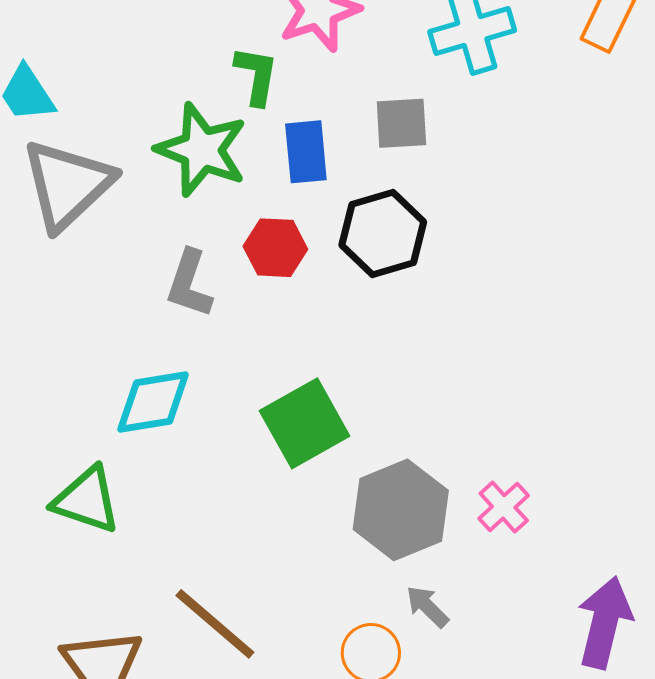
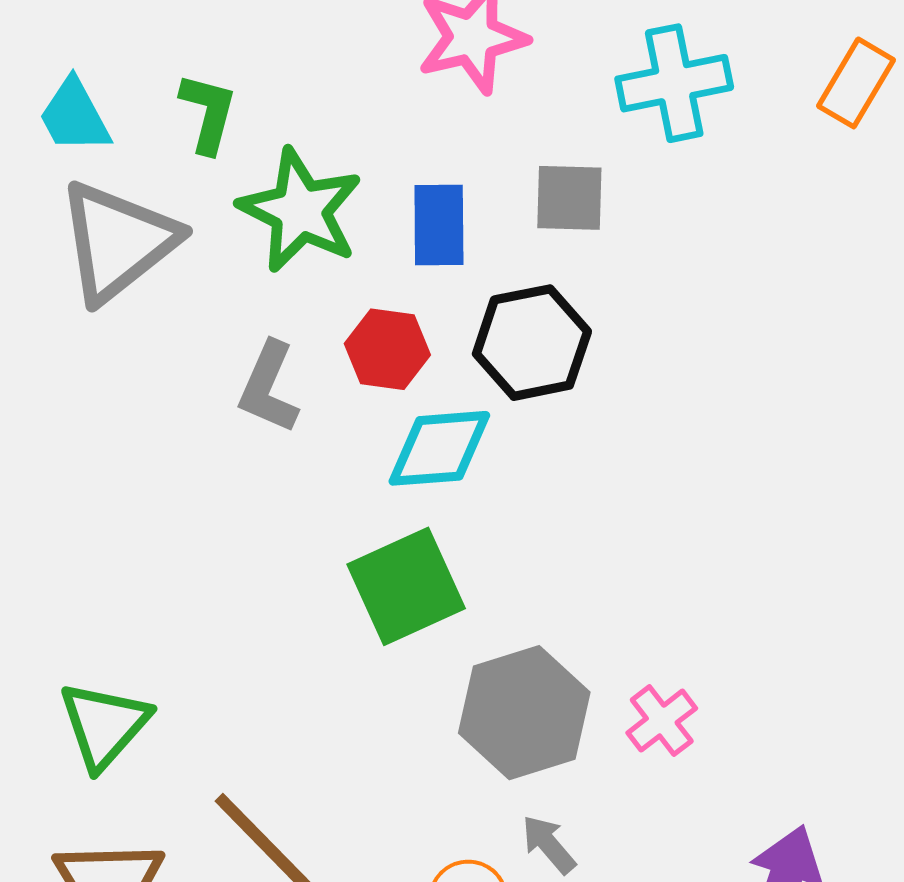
green L-shape: (256, 76) -> (208, 113), moved
cyan diamond: (153, 402) -> (439, 448), moved
green triangle: (87, 500) -> (104, 725), moved, turned 48

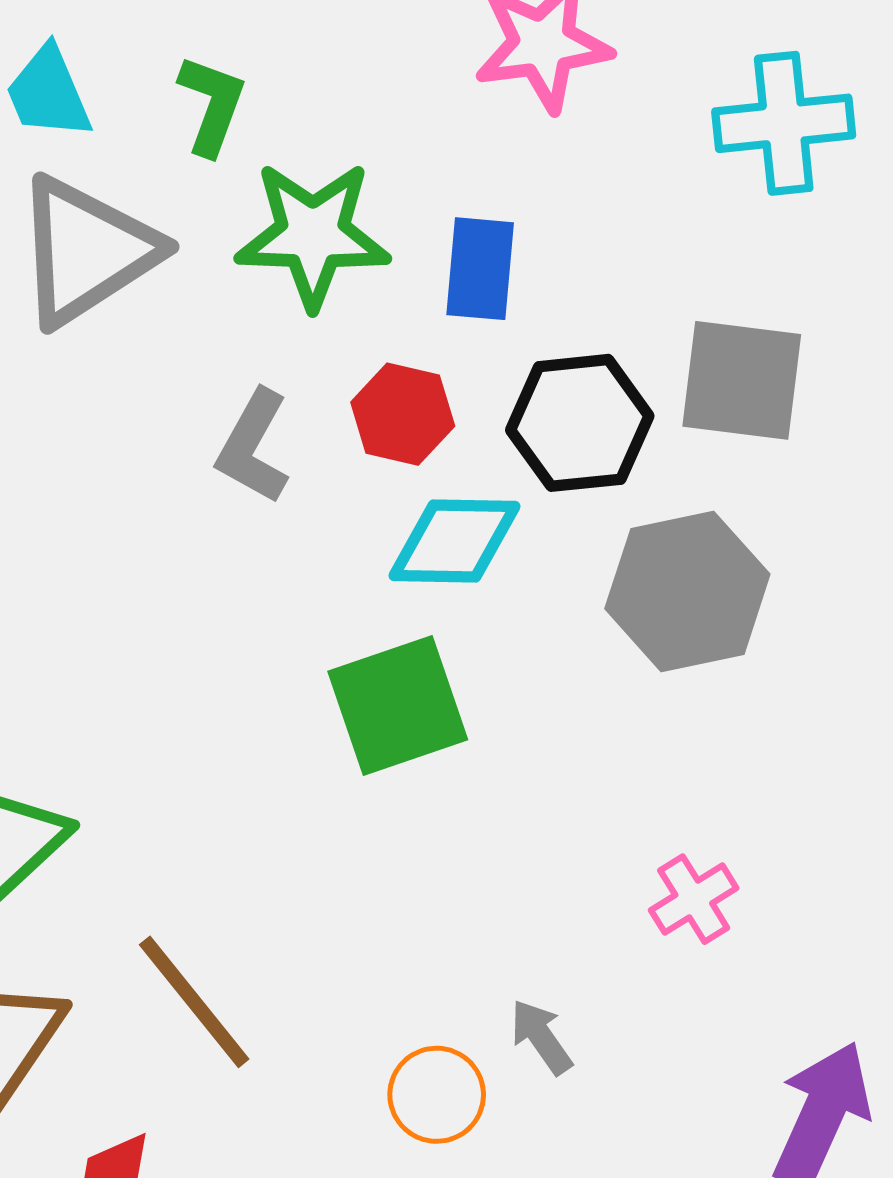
gray square: (569, 198) -> (742, 380), moved, size x1.4
green star: (300, 210) -> (313, 235), turned -30
gray hexagon: (524, 713) -> (687, 591), moved

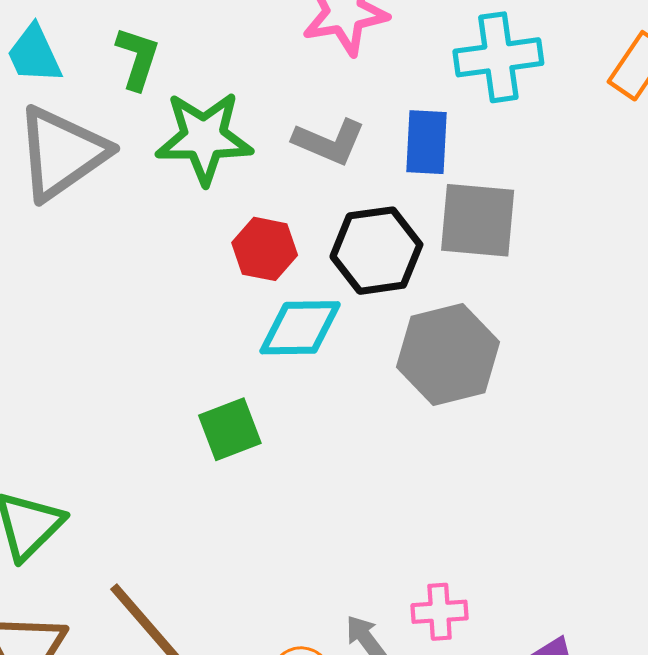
blue rectangle: (480, 269) -> (427, 142), moved
gray L-shape: (253, 447) -> (329, 142), moved, turned -94
green square: (398, 705) -> (230, 429), moved, size x0.7
pink cross: (694, 899) -> (440, 612), moved, turned 30

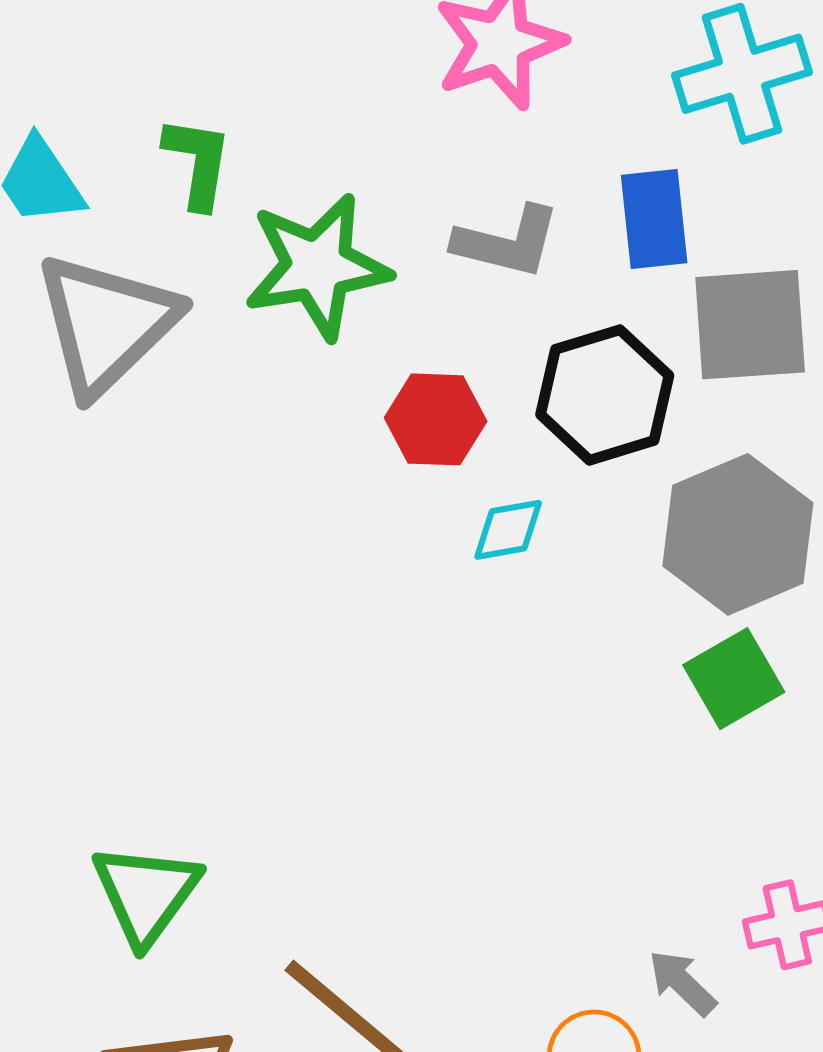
cyan diamond: (300, 328) -> (508, 530), size x0.6
green square: (230, 429) -> (734, 679), moved

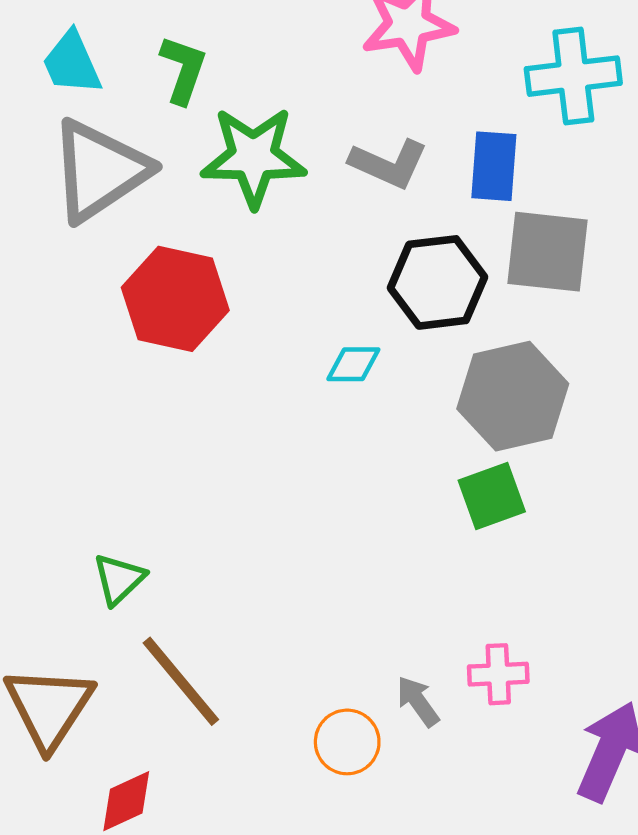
red hexagon: (436, 419) -> (175, 299), moved, size x1.5
green triangle: (146, 894) -> (119, 579), moved, size x0.7

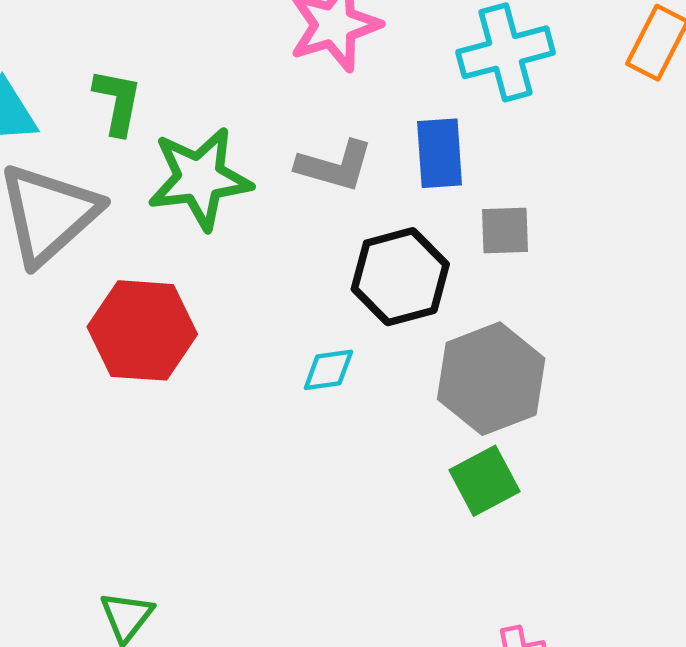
gray square: (548, 252) -> (505, 230), size x0.6

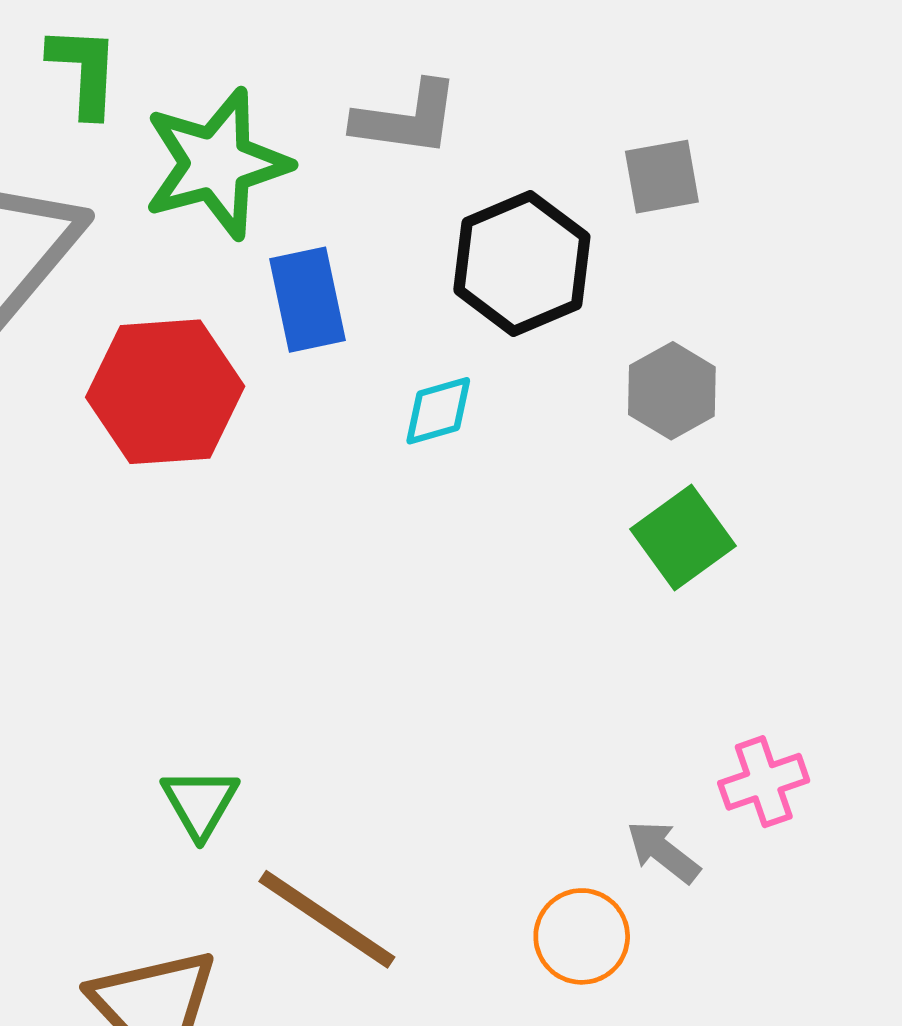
blue rectangle: (440, 153) -> (308, 300), moved
gray hexagon: (491, 379) -> (672, 391), size x0.6

